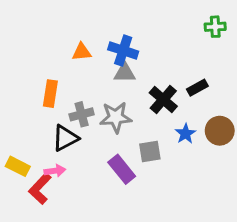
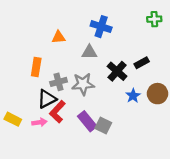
blue cross: (123, 50) -> (101, 27), moved
gray square: (150, 151) -> (103, 126), moved, turned 35
red L-shape: (40, 189) -> (57, 112), moved

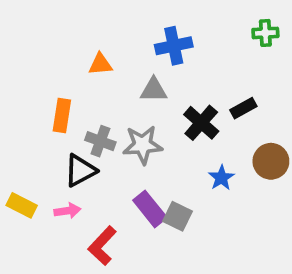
blue cross: (101, 27) -> (174, 46), turned -30
gray cross: (59, 82) -> (100, 141), turned 35
blue star: (133, 96) -> (221, 178), moved
red L-shape: (57, 112) -> (102, 246), moved

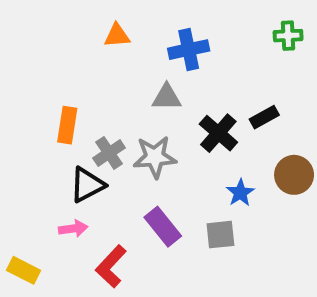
orange triangle: (100, 64) -> (117, 36), moved
gray cross: (100, 141) -> (109, 153), turned 36
yellow rectangle: (22, 205) -> (23, 270), moved
gray square: (177, 216) -> (220, 235), moved, turned -32

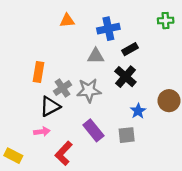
black rectangle: (264, 117) -> (130, 49), moved

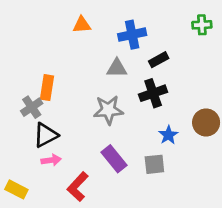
black cross: (125, 77) -> (153, 93), turned 30
gray cross: (63, 88) -> (32, 107), moved
black triangle: (50, 106) -> (46, 135), moved

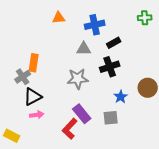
red L-shape: (78, 187) -> (70, 129), moved

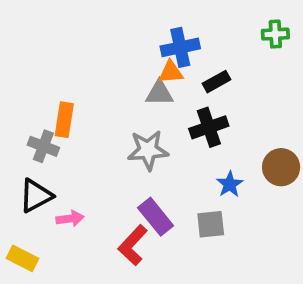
orange triangle: (59, 18) -> (171, 72), moved
gray cross: (23, 77) -> (43, 146), turned -35
black triangle: (33, 97) -> (36, 196), moved

